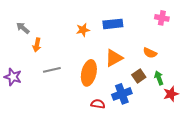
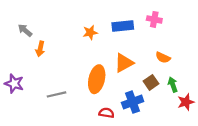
pink cross: (162, 18) -> (154, 19), moved
gray line: (52, 70) -> (56, 94), moved

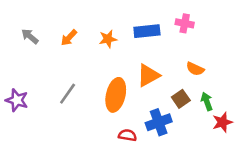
orange arrow: (40, 49) -> (69, 38), moved, turned 32
gray line: (56, 94) -> (68, 94), moved, turned -42

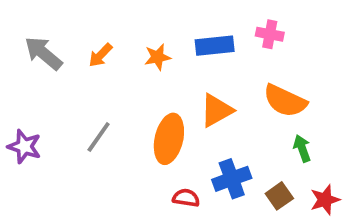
gray arrow: (30, 36) -> (43, 53), size x1.5
orange semicircle: (195, 69) -> (285, 101), size x1.6
brown square: (181, 99) -> (279, 196), moved
red star: (222, 122) -> (325, 200), moved

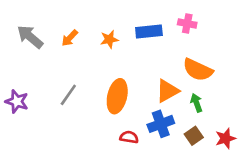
orange triangle: (217, 110) -> (167, 91), moved
green arrow: (302, 148) -> (196, 103), moved

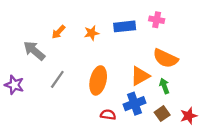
gray arrow: (30, 37) -> (34, 51), moved

